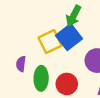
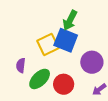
blue square: (69, 37) -> (66, 40), turned -30
green ellipse: (41, 78) -> (40, 79), turned 45

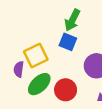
blue square: (66, 40) -> (68, 42), size x0.7
yellow square: (48, 44) -> (36, 56), moved

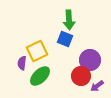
green arrow: (72, 20) -> (69, 20), turned -30
red circle: (66, 90) -> (81, 76), moved

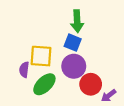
yellow square: (37, 51) -> (41, 56), turned 30
purple circle: (90, 60) -> (74, 66), moved

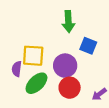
blue square: (73, 43) -> (88, 46), moved
red circle: (91, 84) -> (70, 88), moved

